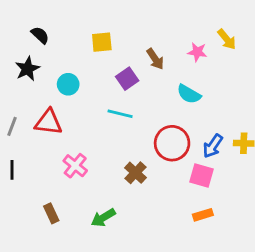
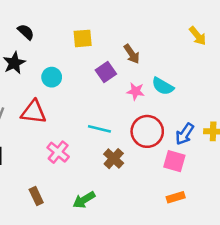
pink star: (197, 52) -> (136, 91), moved
cyan line: (120, 114) -> (99, 129), moved

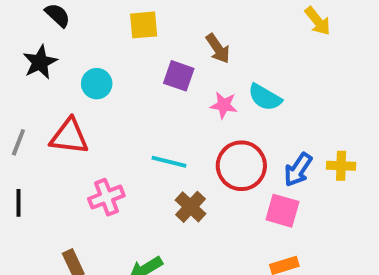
purple square: (106, 72) -> (179, 76), turned -36
pink cross: (58, 152) -> (106, 197), turned 30

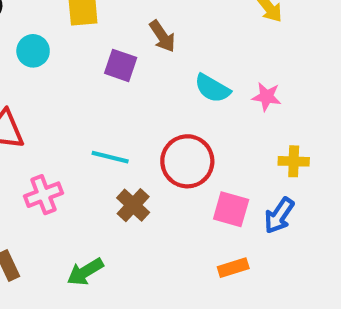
cyan circle: (97, 84) -> (33, 51), moved
pink star: (224, 105) -> (267, 97), moved
blue arrow: (298, 170) -> (279, 216), moved

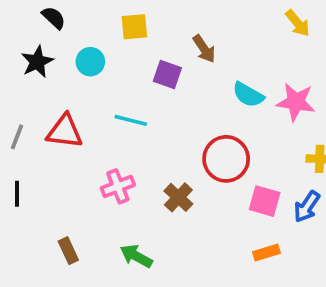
pink star: (267, 97) -> (296, 102), size x1.5
cyan line: (110, 157) -> (131, 120), moved
pink cross: (43, 195) -> (118, 186), moved
green arrow: (85, 272) -> (136, 256), turned 60

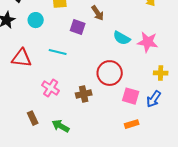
pink cross: (118, 186) -> (51, 88), turned -36
brown cross: (178, 197) -> (84, 94), turned 35
brown rectangle: (68, 251) -> (33, 118), moved

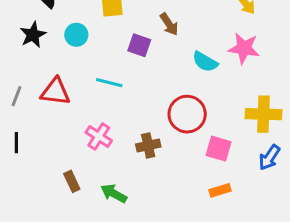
pink star: (148, 42) -> (244, 48), moved
yellow cross: (161, 73) -> (263, 114), size x1.6
blue arrow: (154, 99) -> (269, 158), moved

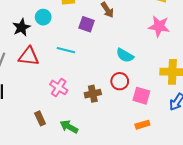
black star: (33, 35) -> (21, 27), moved
cyan semicircle: (205, 62) -> (125, 55), moved
red circle: (187, 114) -> (120, 81), moved, size x0.7

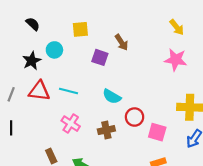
cyan line: (66, 50) -> (68, 91), moved
cyan semicircle: (125, 55) -> (112, 96), moved

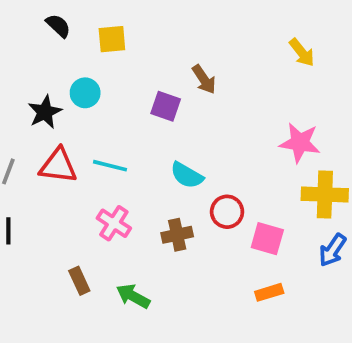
black semicircle: (33, 24) -> (58, 26), moved
yellow square: (80, 29) -> (112, 39), moved
pink star: (176, 60) -> (300, 143), moved

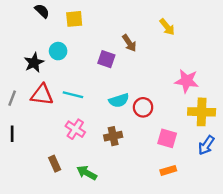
yellow arrow: (302, 53) -> (167, 27), moved
cyan semicircle: (187, 175) -> (119, 100), turned -48
red circle: (227, 212) -> (143, 107), moved

